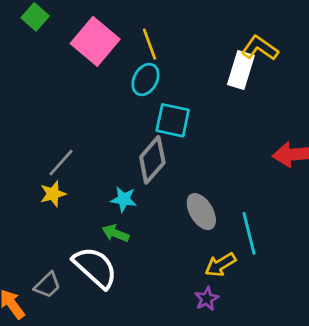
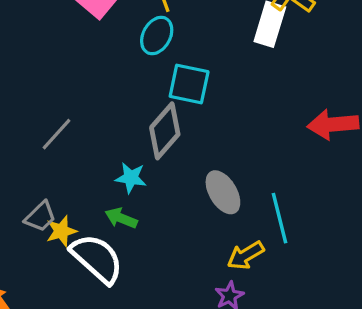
yellow star: (53, 194) -> (61, 231), moved
gray trapezoid: (47, 285) -> (40, 217), moved

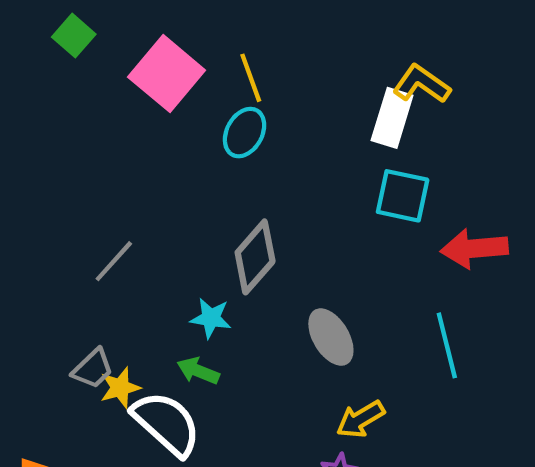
cyan square: (189, 84) -> (403, 196), moved
cyan line: (280, 218) -> (447, 345), moved

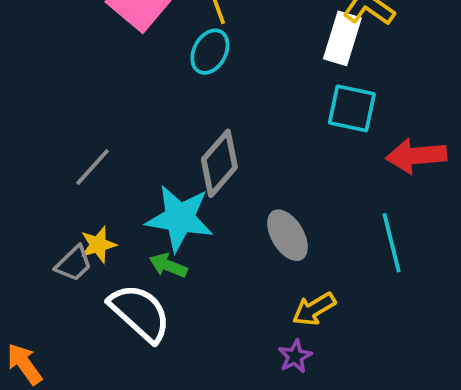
cyan star: (211, 318) -> (180, 218), size x1.8
yellow star: (120, 388) -> (98, 245), moved

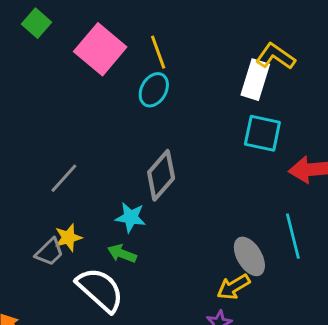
cyan star: (180, 218) -> (131, 217), size x0.6
gray ellipse: (287, 235) -> (249, 256), moved

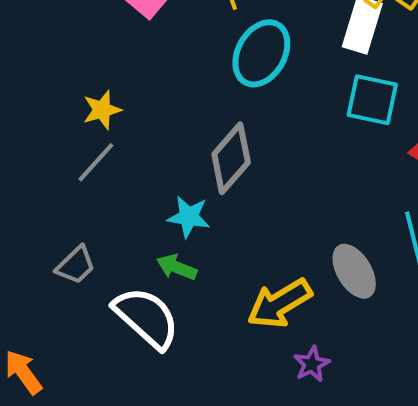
cyan ellipse: (154, 90) -> (261, 53), moved, size x1.4
yellow star: (68, 238) -> (102, 110), moved
yellow arrow: (233, 287) -> (280, 303), moved, size x1.4

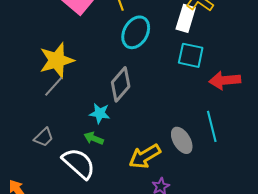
yellow star: (102, 110) -> (57, 60), size x1.8

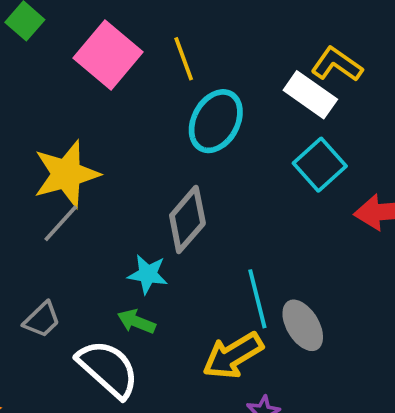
white rectangle: (186, 18) -> (310, 95), turned -72
cyan square: (191, 55) -> (320, 165), turned 36
cyan line: (212, 126) -> (257, 299), moved

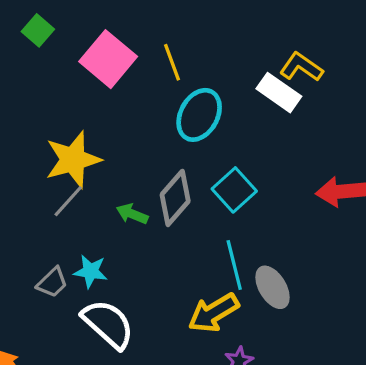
cyan square: (320, 165) -> (234, 190), moved
cyan star: (148, 274) -> (91, 271), moved
green arrow: (136, 322) -> (132, 214), moved

